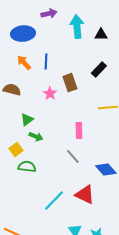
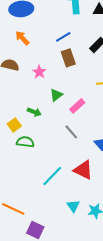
blue line: (46, 62) -> (63, 37), moved, turned 56
pink star: (50, 94) -> (39, 72), moved
green triangle: (27, 120) -> (56, 95), moved
pink rectangle: (79, 131) -> (77, 106), turned 49

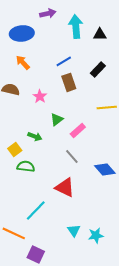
red triangle: (83, 170) -> (65, 187), moved
cyan line: (52, 176) -> (36, 210), moved

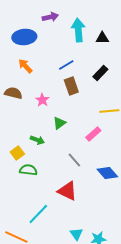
pink rectangle: (78, 130) -> (93, 134), moved

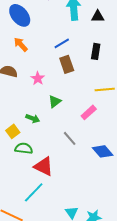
blue ellipse: (24, 37) -> (20, 15), turned 55
black rectangle: (100, 73) -> (96, 51), turned -35
red triangle: (67, 191) -> (44, 166), moved

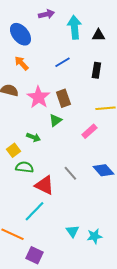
brown rectangle: (67, 64) -> (63, 98), moved
pink star: (38, 78) -> (38, 97), size x1.6
gray line: (70, 138) -> (70, 173), moved

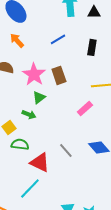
green triangle: (55, 120) -> (39, 97), moved

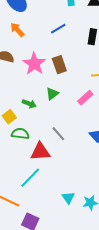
green triangle: (39, 97) -> (52, 94), moved
gray line: (66, 150) -> (58, 134), moved
red triangle: (40, 162) -> (40, 152), turned -30

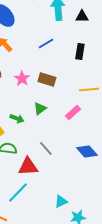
pink star: (34, 64) -> (22, 78), size x0.7
brown rectangle: (59, 65) -> (47, 79), turned -54
cyan triangle: (68, 198) -> (61, 201), moved, turned 40

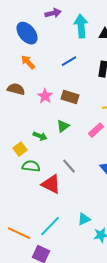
red triangle: (28, 166) -> (51, 184), turned 30
cyan line: (18, 192) -> (50, 226), moved

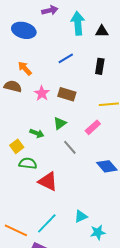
blue ellipse: (27, 33) -> (24, 30), turned -35
orange arrow: (28, 62) -> (25, 68), moved
gray line: (69, 166) -> (70, 147), moved

